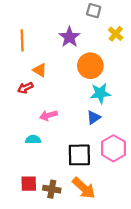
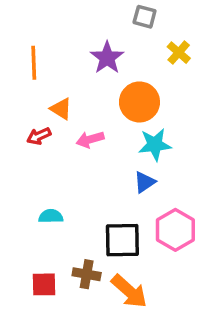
pink arrow: (48, 115) -> (90, 139), moved
brown cross: (52, 189) -> (87, 274), moved

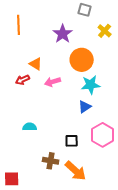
orange line: (34, 63) -> (19, 25), moved
black square: (122, 240) -> (72, 141), size x0.6
red square: (44, 284) -> (12, 179), moved

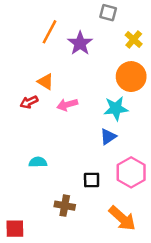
orange line: (19, 25) -> (49, 32), moved, turned 30
orange circle: (82, 60) -> (131, 77), moved
orange arrow: (76, 171) -> (122, 218), moved

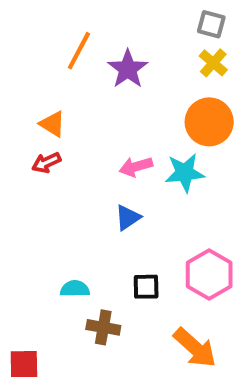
gray square: (108, 13) -> (211, 24), moved
orange triangle: (46, 82) -> (52, 124), moved
pink arrow: (67, 105) -> (136, 167), moved
blue triangle: (108, 137) -> (128, 218), moved
cyan semicircle: (38, 162) -> (75, 289), moved

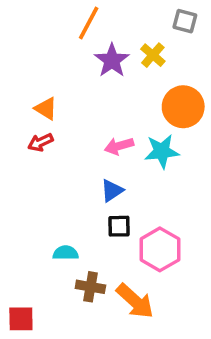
orange line: (79, 51) -> (89, 23), moved
yellow cross: (213, 63) -> (153, 55), moved
pink hexagon: (209, 274) -> (160, 249), moved
black square: (146, 287) -> (119, 226), moved
orange arrow: (195, 348) -> (135, 301), moved

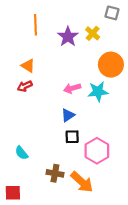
orange line: (89, 23) -> (36, 25), moved, turned -30
cyan semicircle: (65, 253) -> (22, 153), moved, turned -128

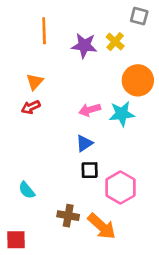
purple star: (68, 37) -> (84, 46), turned -30
orange triangle: (28, 66) -> (35, 82), turned 40

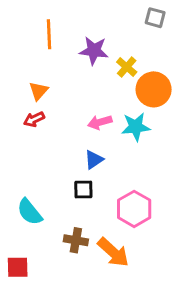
yellow cross: (115, 42) -> (127, 67), moved
black square: (90, 170) -> (83, 190), moved
cyan semicircle: (27, 190) -> (30, 212), size x1.4

